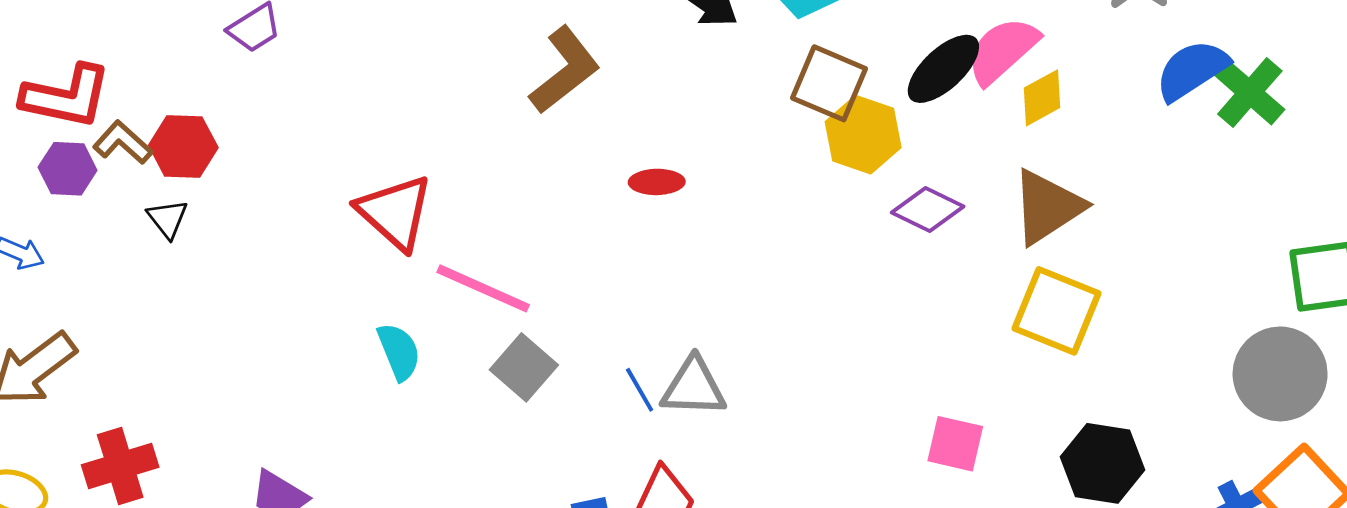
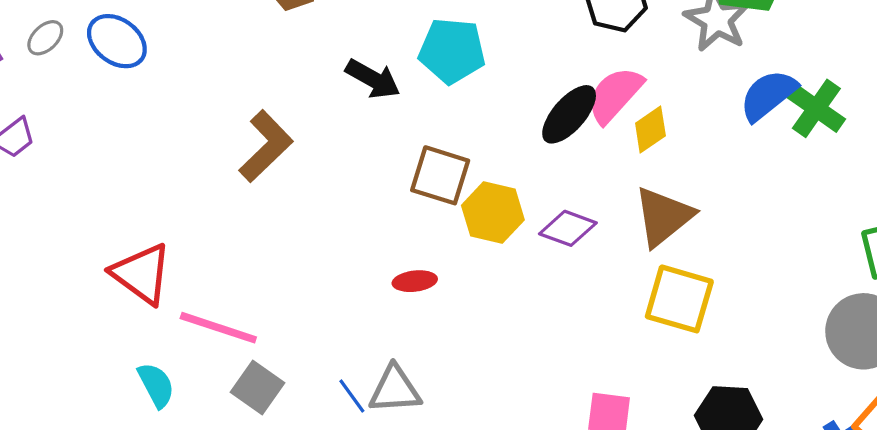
brown square: (829, 83) -> (440, 175), moved
yellow hexagon: (863, 135) -> (493, 213), moved
red ellipse: (657, 182) -> (415, 281), moved

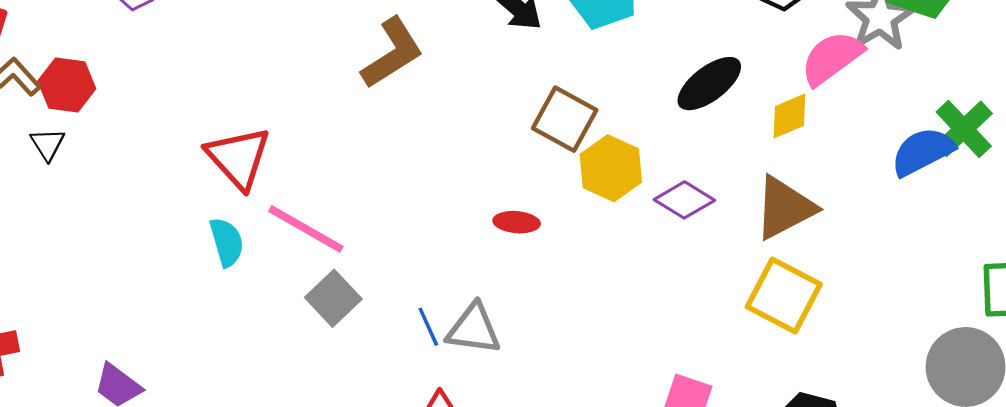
pink semicircle: (615, 95) -> (832, 58), moved
blue semicircle: (768, 95) -> (923, 152), moved
cyan semicircle: (156, 385) -> (227, 242), moved

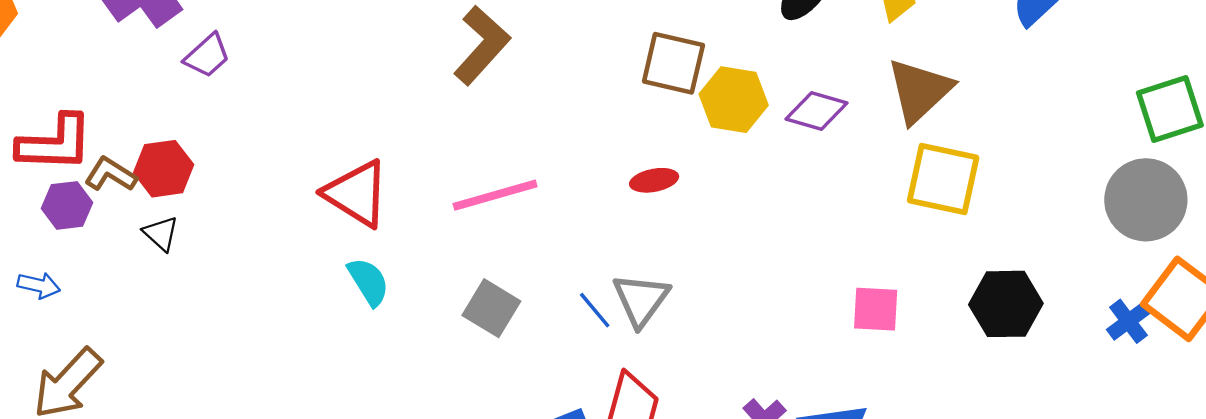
pink line: (306, 229) -> (495, 195), moved, turned -30
gray triangle: (474, 329) -> (641, 300), turned -46

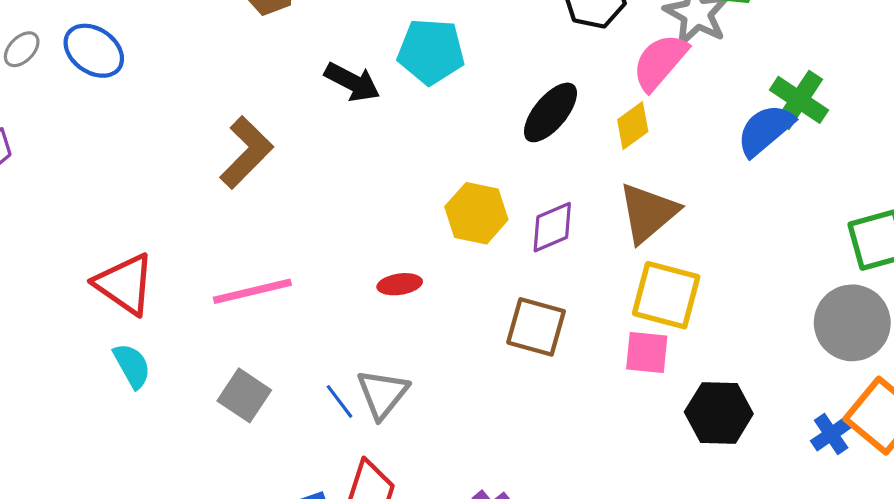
brown square: (673, 63) -> (536, 327), moved
purple diamond: (816, 111) -> (552, 227), turned -42
pink square: (876, 309) -> (647, 352), moved

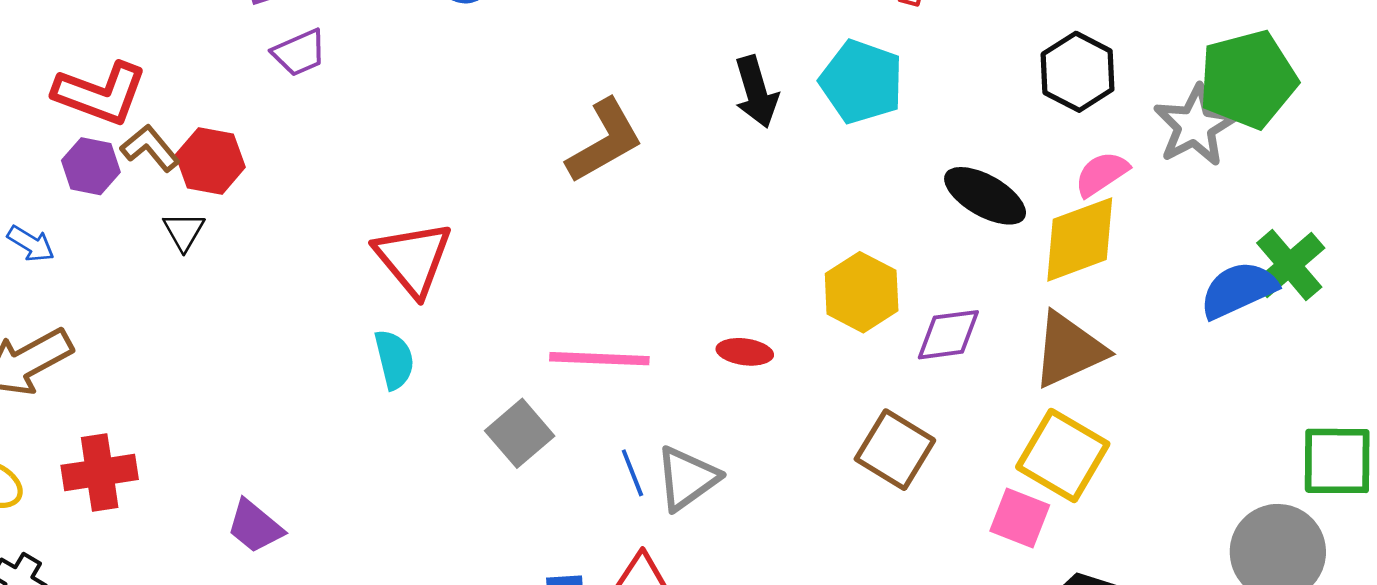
pink semicircle: (660, 62) -> (1102, 174), moved, size x0.7
black arrow: (352, 82) -> (756, 92), turned 30
black ellipse: (550, 112) -> (985, 196), turned 64
yellow diamond: (633, 126) -> (1080, 239), size x1.6
pink line: (252, 291) -> (599, 359), moved

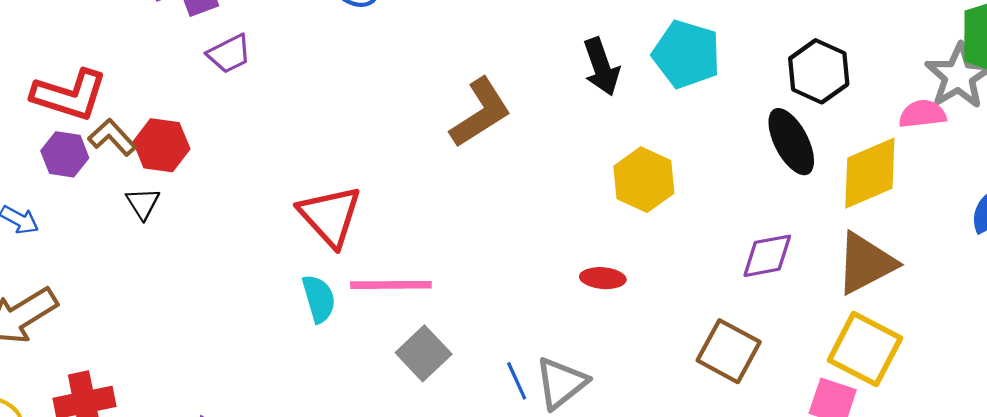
black hexagon: (1078, 72) -> (819, 71), moved
pink semicircle: (1102, 174) -> (922, 114), moved, turned 30
black ellipse: (985, 196) -> (791, 142), turned 36
yellow hexagon: (862, 292) -> (644, 180), moved
pink line: (599, 359) -> (391, 285), moved

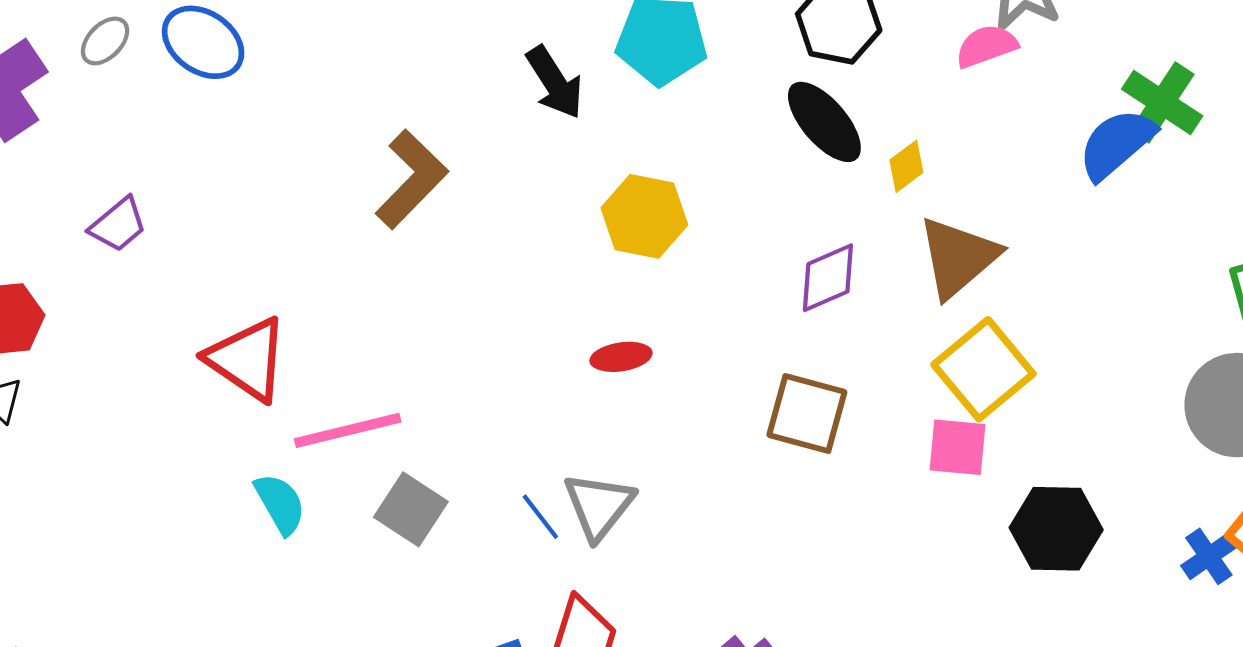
purple trapezoid: (229, 54) -> (118, 225), moved
yellow diamond: (870, 173) -> (906, 166), moved, size x0.5
cyan semicircle: (319, 299) -> (280, 504), moved
yellow square: (865, 349) -> (983, 369), turned 36

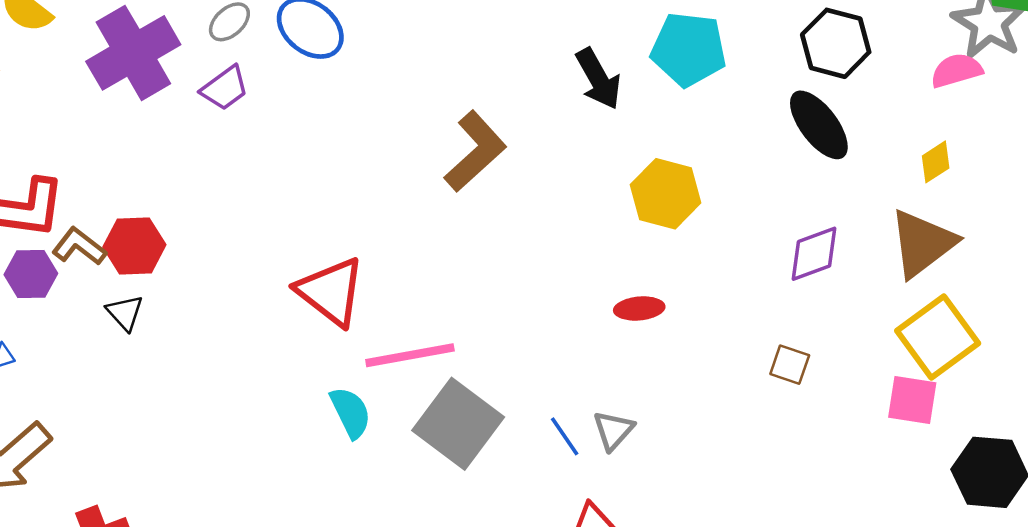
yellow diamond: (906, 166) -> (936, 162), moved
purple trapezoid: (118, 225) -> (225, 88), moved
brown square: (807, 414) -> (790, 365), size x0.6
gray triangle: (599, 506) -> (613, 430), size x0.7
gray square: (411, 509) -> (458, 424), size x1.5

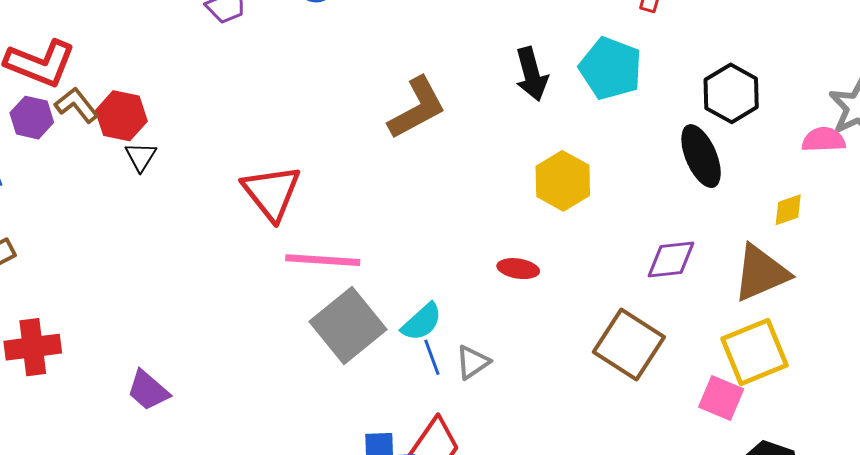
black triangle: (125, 313) -> (141, 157), moved
brown square: (790, 365) -> (629, 345), size x2.0
cyan semicircle: (351, 412) -> (422, 322), moved, turned 60

